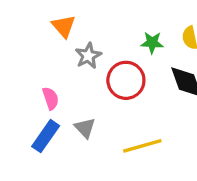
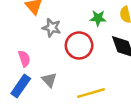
gray star: (88, 56) -> (52, 28), turned -30

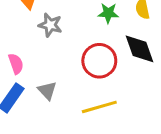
red circle: (79, 45) -> (99, 61), moved

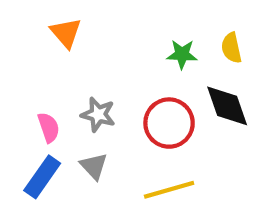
gray star: (50, 25) -> (98, 114), moved

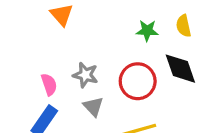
gray triangle: (94, 166) -> (93, 107), moved

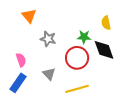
green star: (147, 31) -> (84, 37), moved
gray star: (85, 75) -> (48, 39), moved

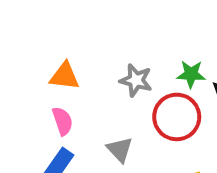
orange triangle: (29, 16) -> (65, 76), moved, turned -42
gray star: (48, 39) -> (136, 80), moved

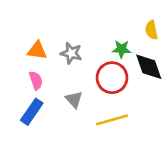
gray star: (136, 80) -> (71, 53), moved

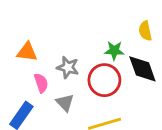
gray star: (71, 53) -> (68, 67), moved
pink semicircle: (36, 80) -> (41, 83), moved

